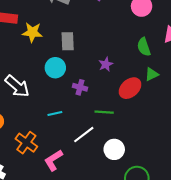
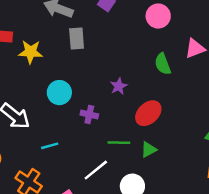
gray rectangle: (68, 41) -> (77, 38), moved
green triangle: (152, 74) -> (149, 150), moved
cyan line: (55, 114) -> (50, 146), moved

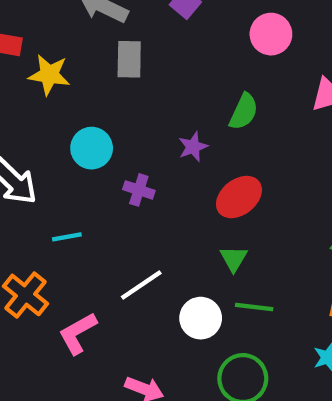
green semicircle: (163, 64) -> (244, 112), moved, turned -140
green line: (119, 143) -> (254, 307), moved
green triangle: (149, 150) -> (234, 259), turned -36

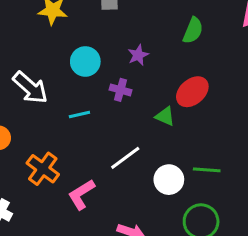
purple star: (193, 147) -> (138, 55), moved
cyan line: (67, 237) -> (79, 115), moved
green triangle: (234, 259) -> (165, 116), moved, turned -35

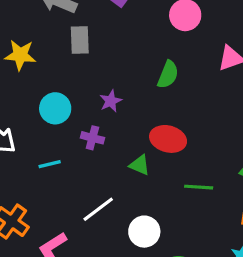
red ellipse: (192, 92) -> (168, 139), turned 56
green line: (207, 170) -> (199, 187), moved

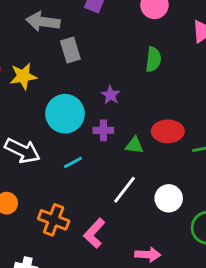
cyan circle: (55, 108) -> (65, 114), size x1.4
red ellipse: (168, 139) -> (168, 131), moved
green triangle: (140, 165) -> (134, 145), moved

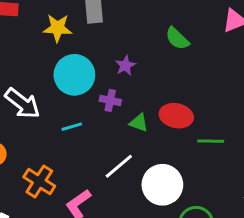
green semicircle: (153, 59) -> (177, 38), turned 115
yellow star: (23, 76) -> (57, 28), moved
white circle: (169, 198) -> (162, 185), size x1.4

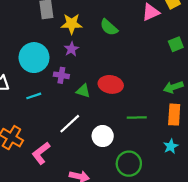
yellow star: (57, 28) -> (72, 24), moved
green line: (211, 141) -> (137, 118), moved
white circle: (162, 185) -> (103, 136), size x0.7

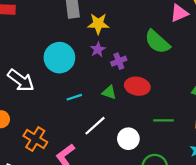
green semicircle: (109, 27) -> (157, 42), moved, size x1.4
purple cross: (61, 75) -> (119, 61), moved, turned -32
cyan line: (34, 96) -> (74, 97), moved

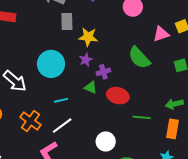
green triangle: (109, 92) -> (91, 87), moved
green line: (164, 120) -> (142, 117), moved
white line: (95, 126) -> (62, 126), moved
orange cross: (35, 139) -> (30, 121), moved

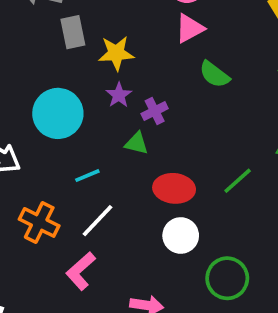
pink triangle: (161, 34) -> (190, 28), moved
green semicircle: (139, 58) -> (214, 74), size x0.7
red ellipse: (118, 96) -> (174, 188), moved
green line: (142, 117) -> (238, 181), turned -36

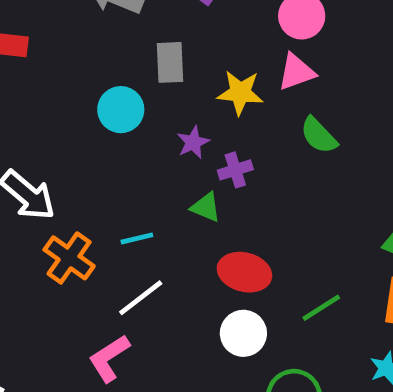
gray rectangle: (73, 32) -> (170, 62), moved
yellow star: (116, 53) -> (240, 93), moved
cyan circle: (58, 113) -> (121, 110), moved, size x0.7
green line: (238, 181) -> (321, 308), moved
orange cross: (39, 222) -> (69, 258), moved

